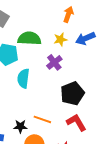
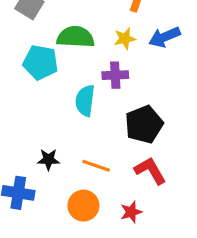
purple cross: (54, 62) -> (115, 75), turned 35
cyan semicircle: (23, 78) -> (85, 101), moved
black star: (20, 126) -> (48, 159), moved

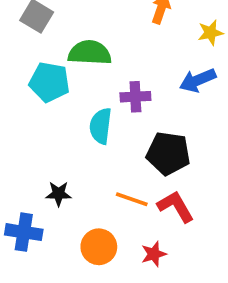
blue arrow: (165, 37) -> (198, 80), moved
yellow star: (125, 39) -> (210, 33), moved
black pentagon: (144, 124) -> (168, 153), turned 30
orange line: (96, 166) -> (132, 199), moved

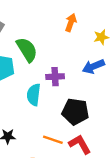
green semicircle: (90, 53) -> (27, 50), turned 55

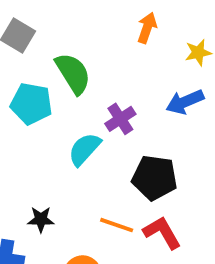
purple cross: (55, 77) -> (120, 119), turned -30
cyan semicircle: (34, 95) -> (84, 149), turned 35

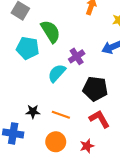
orange line: (117, 225) -> (61, 115), moved

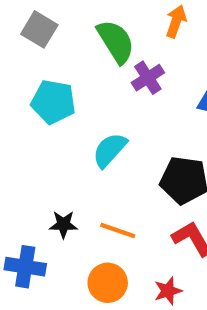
green semicircle: (51, 31) -> (116, 42), moved
purple cross: (77, 56) -> (148, 78), moved

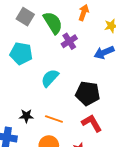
gray square: (39, 29) -> (25, 17), moved

